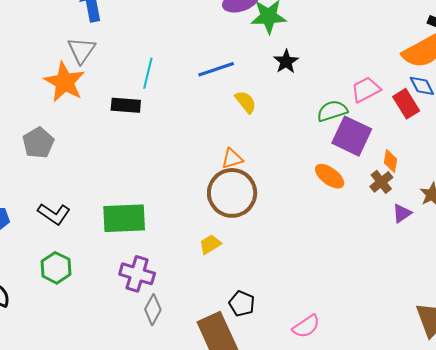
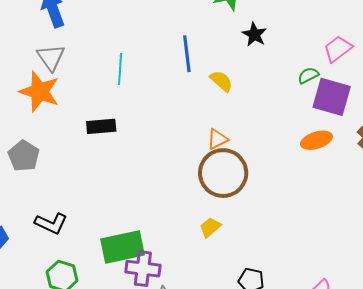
blue line: (216, 69) -> (187, 54), turned -69
black rectangle: (126, 105) -> (101, 126), moved
green semicircle: (332, 111) -> (308, 75), size x0.7
orange ellipse: (330, 176) -> (316, 140), turned -44
green rectangle: (124, 218) -> (123, 247), moved

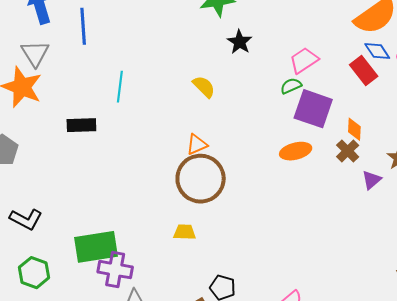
pink trapezoid: (338, 49) -> (304, 60), moved
blue line: (187, 54) -> (83, 26), moved
cyan line: (120, 69) -> (120, 87), moved
yellow trapezoid: (210, 227) -> (185, 232), turned 40

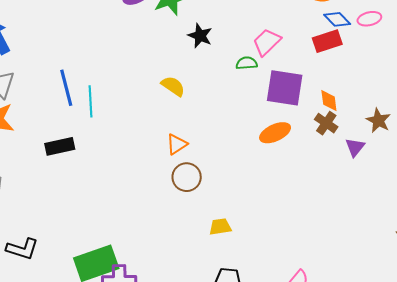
blue line: (83, 26) -> (66, 88), moved
red rectangle: (364, 71) -> (327, 41), turned -60
green semicircle: (291, 86) -> (247, 63), moved, turned 30
brown circle: (201, 179) -> (187, 177), size x0.6
yellow trapezoid: (185, 232) -> (220, 227), moved

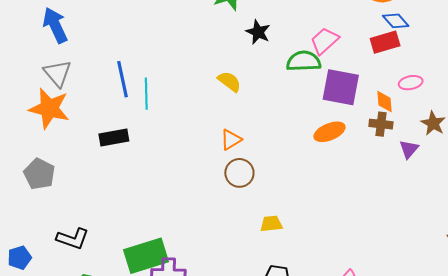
pink ellipse: (369, 19) -> (411, 83), moved
green semicircle: (247, 63) -> (304, 61), size x1.6
brown cross: (326, 123) -> (381, 124), turned -30

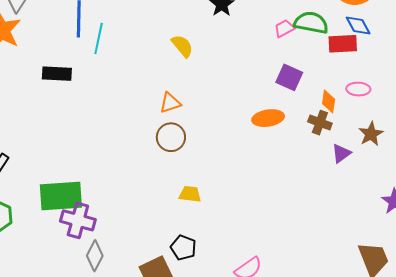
pink trapezoid: (324, 41) -> (284, 28), size x0.7
green semicircle: (304, 61) -> (311, 23), moved
purple square: (341, 87) -> (289, 77), size x0.7

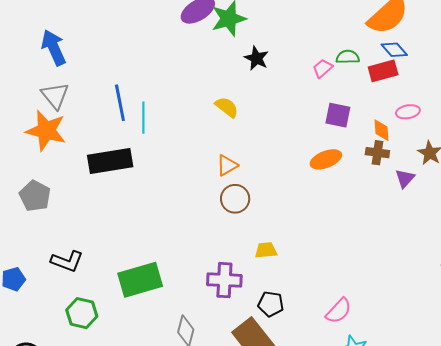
green semicircle: (311, 23) -> (348, 57), size x0.7
black rectangle: (57, 74) -> (110, 161), size x1.5
purple cross: (78, 220) -> (224, 280), moved

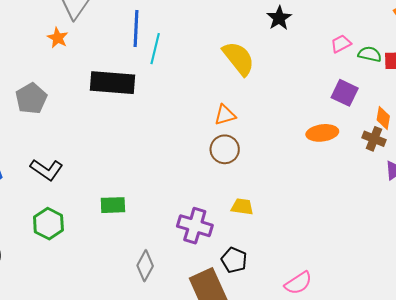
green semicircle: (348, 57) -> (370, 54), moved
yellow semicircle: (227, 107) -> (239, 58), size x1.5
orange star: (46, 131) -> (58, 38), size x0.5
green rectangle: (140, 280) -> (113, 205), size x0.6

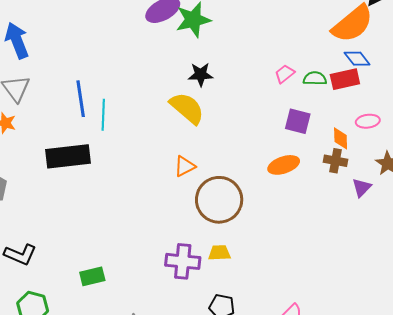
black star: (279, 18) -> (201, 74), moved, turned -30
brown circle: (225, 149) -> (219, 200), moved, size x1.6
purple cross: (195, 226) -> (183, 261), moved

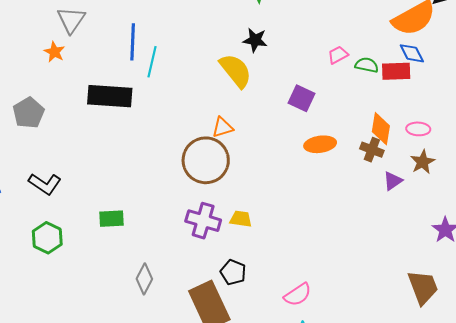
purple square: (298, 121) -> (301, 98), moved
pink ellipse: (368, 121) -> (418, 129), moved
orange diamond: (341, 138) -> (381, 129), size x1.4
brown circle: (219, 200) -> (206, 160), moved

